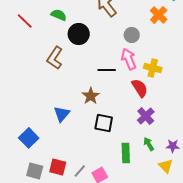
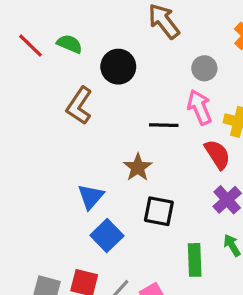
green semicircle: (59, 15) -> (70, 44), moved
blue square: (29, 138) -> (107, 236), moved

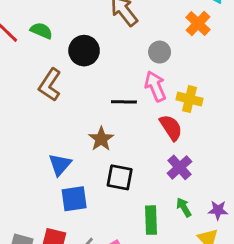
blue square: (107, 236) -> (74, 199), turned 36

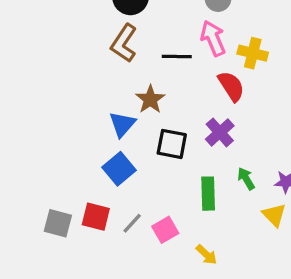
brown L-shape: (50, 85) -> (124, 43), moved
blue triangle: (60, 165) -> (122, 124), moved
purple cross: (179, 167) -> (220, 132), moved
blue square: (74, 199) -> (119, 169), turned -32

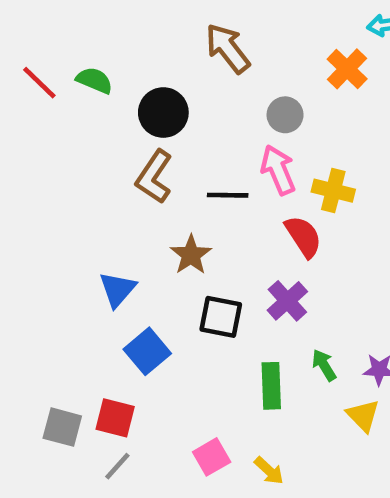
blue triangle: (122, 124) -> (117, 289), moved
gray line: (132, 223) -> (117, 466), moved
pink square: (165, 230) -> (212, 457), moved

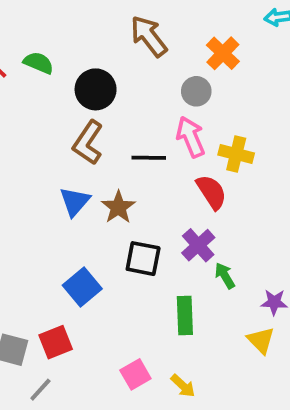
orange cross: (347, 69) -> (223, 53), moved
blue triangle: (117, 289) -> (75, 202), moved
green arrow: (324, 365) -> (225, 276), moved
red square: (115, 418) -> (56, 342), turned -36
gray line: (117, 466) -> (40, 390), moved

